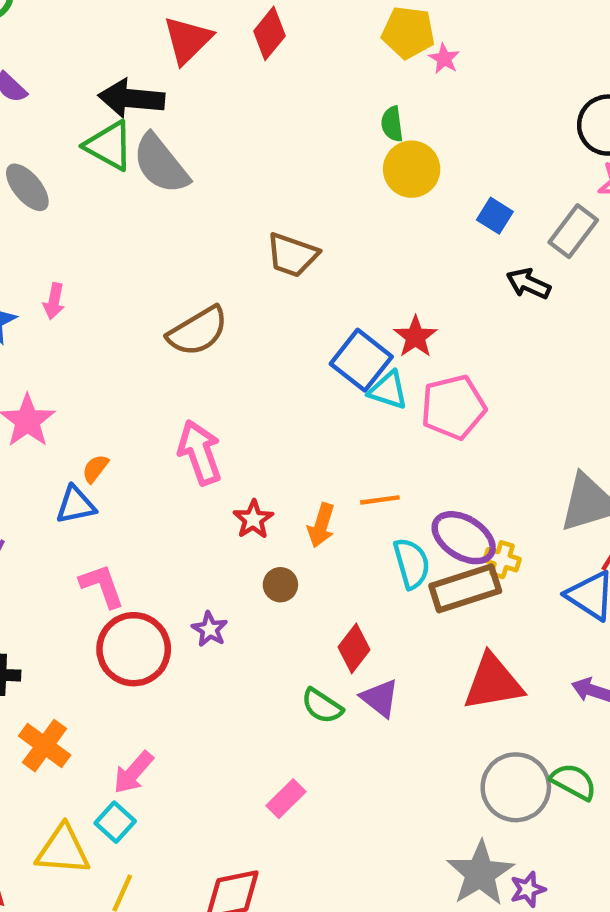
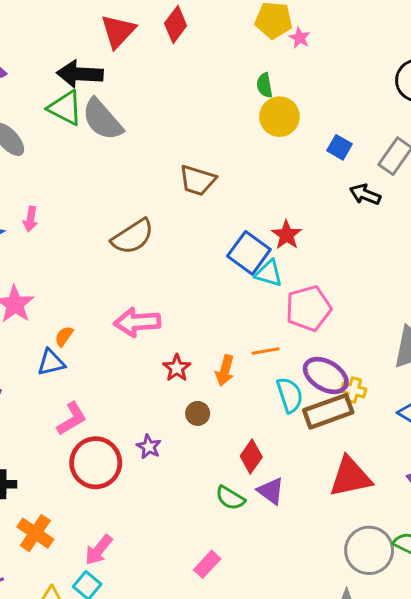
pink pentagon: (453, 407) -> (308, 308), moved
pink arrow: (200, 452) -> (137, 322), turned -72
pink L-shape: (102, 586) -> (72, 419), turned 81

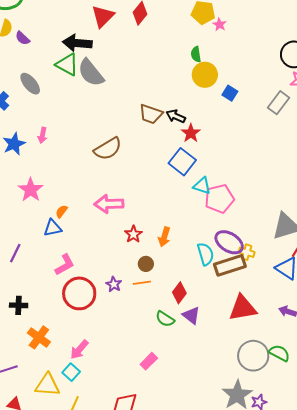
blue square: (340, 147) -> (230, 93), moved
black arrow: (365, 194) -> (176, 116), moved
red star: (287, 235) -> (191, 133), moved
cyan triangle: (269, 273) -> (202, 186), moved
orange line: (266, 351) -> (142, 283), moved

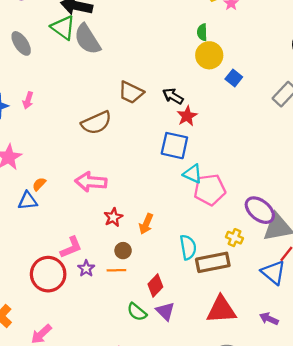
brown trapezoid: (151, 114) -> (131, 92), moved
blue square: (182, 162) -> (174, 146), turned -32
purple ellipse: (229, 242) -> (260, 210), moved
yellow cross: (247, 252) -> (234, 238), moved
pink L-shape: (65, 265) -> (71, 247), moved

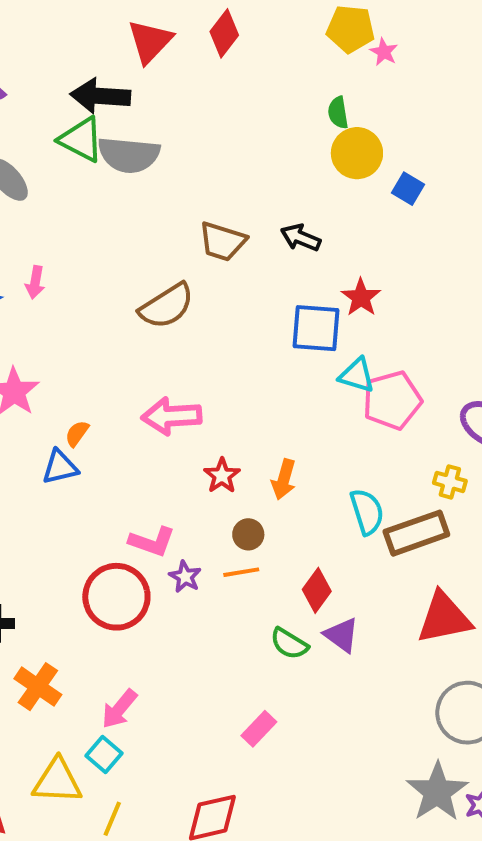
gray semicircle: (87, 39) -> (129, 155), turned -44
red star: (187, 116) -> (361, 297), moved
pink L-shape: (71, 247) -> (152, 542), turned 50

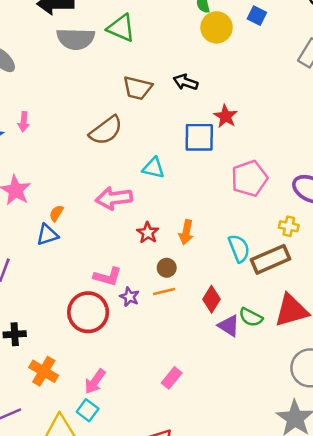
green triangle: (81, 139) -> (121, 28), moved
blue square: (408, 189) -> (257, 16), moved
cyan triangle: (357, 375) -> (153, 168), moved
green semicircle: (289, 644) -> (251, 317), moved
pink rectangle: (259, 729) -> (172, 378), moved

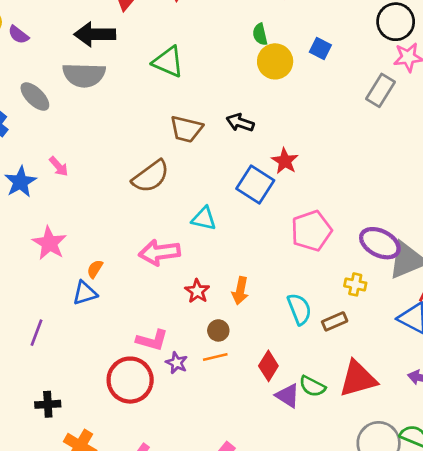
gray semicircle: (76, 39) -> (84, 75), moved
pink arrow: (24, 122) -> (59, 166), turned -48
blue square: (199, 137) -> (255, 185), turned 32
brown rectangle: (270, 259) -> (335, 321), size x0.6

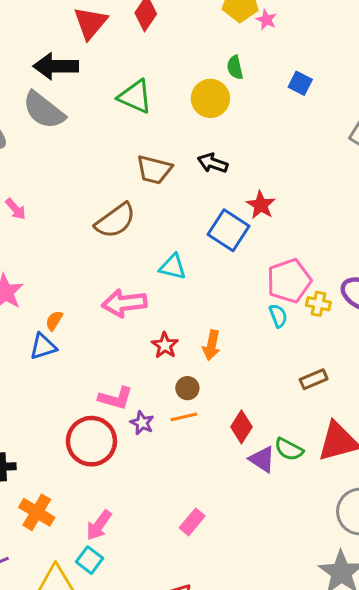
yellow circle: (275, 61) -> (210, 98), moved
gray semicircle: (84, 75) -> (44, 110), turned 36
yellow cross: (355, 284) -> (318, 304), moved
cyan semicircle: (299, 309) -> (278, 316), moved, size x0.7

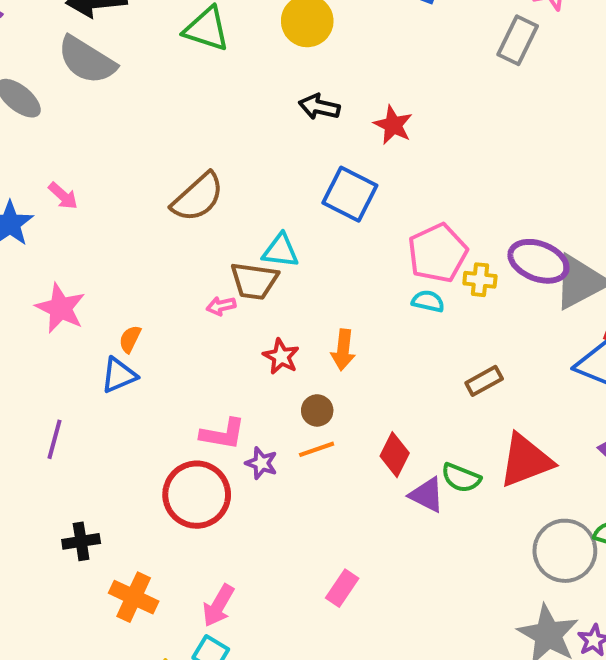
brown trapezoid: (154, 170) -> (254, 281), moved
red star: (261, 205) -> (393, 125), moved
pink arrow: (124, 303) -> (221, 306), size x0.5
cyan semicircle: (278, 316) -> (428, 301), turned -50

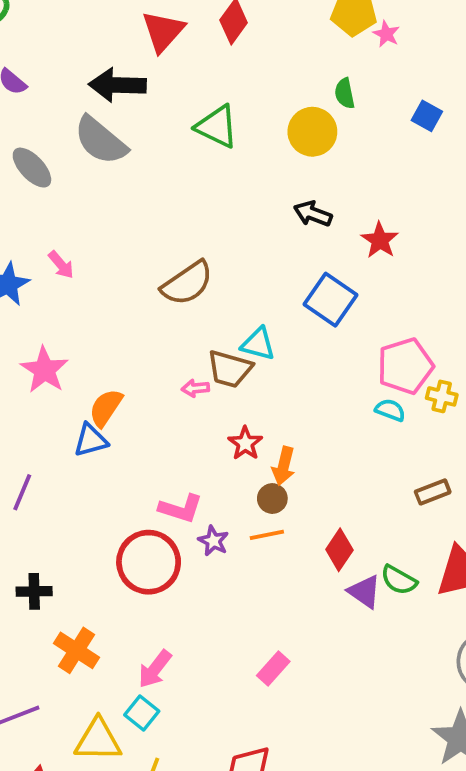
orange semicircle: (130, 339) -> (106, 408), size x1.5
orange arrow: (343, 350) -> (284, 466), moved

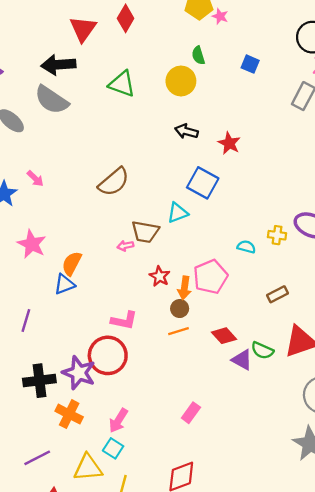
cyan triangle: (258, 344) -> (178, 213), moved, turned -30
pink pentagon: (405, 366) -> (211, 277), moved
purple star: (213, 541) -> (79, 373), moved, size x1.8
red diamond: (339, 550) -> (224, 336), turned -70
black cross: (34, 591) -> (39, 381), size x1.5

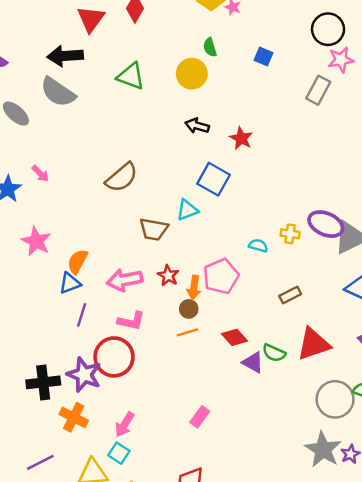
pink arrow: (125, 246) -> (125, 280), moved, size x2.0
purple line: (26, 320) -> (82, 315), moved

